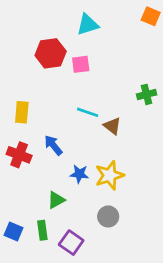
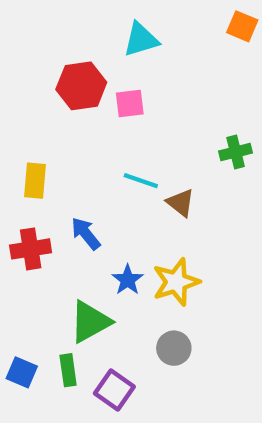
red cross: (19, 155) -> (31, 249), turned -30
blue star: (79, 174) -> (128, 280), turned 30
green triangle: (56, 200) -> (90, 322), size x1.5

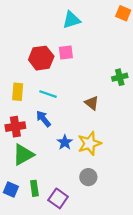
red hexagon: (81, 86) -> (41, 58), moved
cyan line: (141, 181) -> (48, 94), moved
green triangle: (90, 322) -> (23, 155), moved

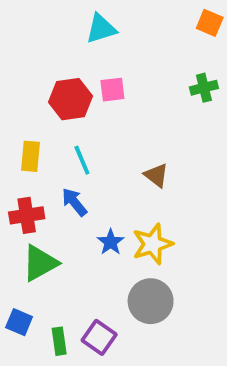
cyan triangle: (71, 20) -> (101, 29), moved
green cross: (120, 77) -> (204, 88), moved
cyan line: (48, 94) -> (82, 160), turned 48
gray circle: (88, 177) -> (151, 301), size x1.5
green rectangle: (34, 188) -> (59, 341), moved

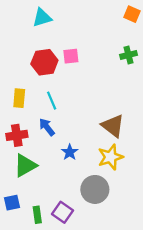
cyan triangle: (101, 29) -> (42, 18), moved
brown triangle: (156, 175) -> (113, 126), moved, size x1.5
yellow star: (152, 244) -> (110, 157), moved
blue square: (19, 322) -> (12, 203), turned -35

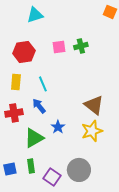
green cross: (128, 55) -> (81, 46), moved
red hexagon: (44, 62) -> (24, 52), moved
green triangle: (25, 165) -> (34, 138), moved
gray circle: (95, 189) -> (79, 170), moved
green rectangle: (37, 215) -> (31, 166), moved

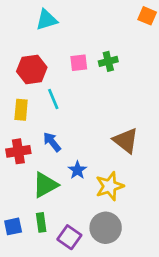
cyan line: (43, 84) -> (53, 99), moved
yellow star: (92, 131) -> (110, 186), moved

